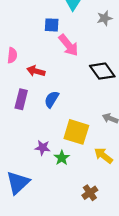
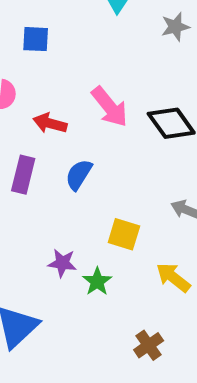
blue square: (52, 25) -> (36, 39), moved
pink arrow: (68, 45) -> (110, 107), moved
yellow square: (76, 132) -> (124, 234), size x0.7

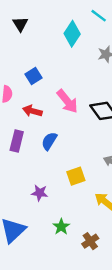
blue square: (36, 39) -> (34, 76), moved, turned -35
yellow square: (124, 234) -> (76, 176), turned -36
green star: (97, 282) -> (61, 227), moved

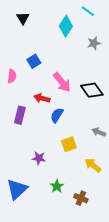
red arrow: (32, 111) -> (42, 98), moved
blue semicircle: (49, 141) -> (57, 115), moved
brown cross: (90, 241) -> (81, 198), turned -32

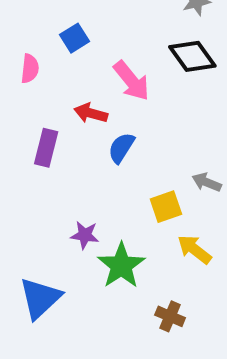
black diamond: (92, 90) -> (192, 56), moved
yellow square: (69, 144) -> (166, 207), moved
green star: (57, 186) -> (121, 266), moved, size x1.6

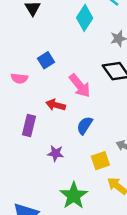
pink semicircle: (30, 69) -> (19, 78), turned 91
blue semicircle: (121, 148) -> (85, 125), moved
purple star: (85, 235) -> (56, 153), moved

